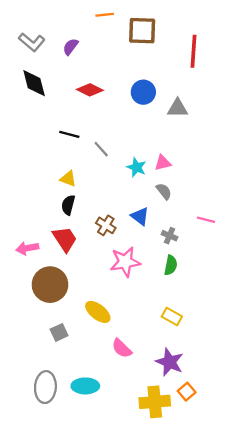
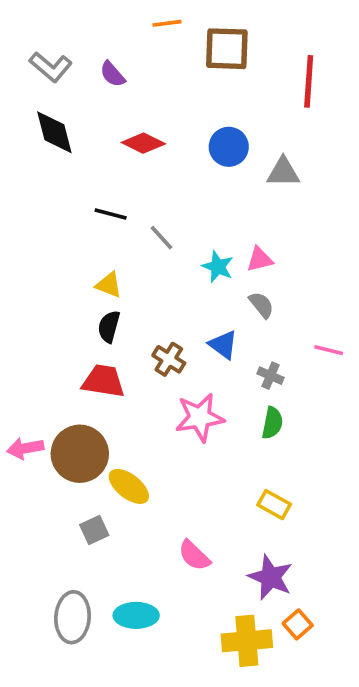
purple semicircle: (70, 47) -> (112, 74), turned -78
red trapezoid: (65, 239) -> (103, 381), turned -48
pink arrow: (27, 248) -> (25, 448), moved
yellow ellipse: (98, 312) -> (129, 486), moved

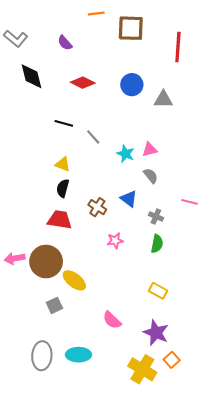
gray L-shape: (51, 67) -> (16, 39), moved
pink star: (200, 417) -> (115, 241), size x0.6
yellow cross: (247, 641) -> (142, 369), turned 36

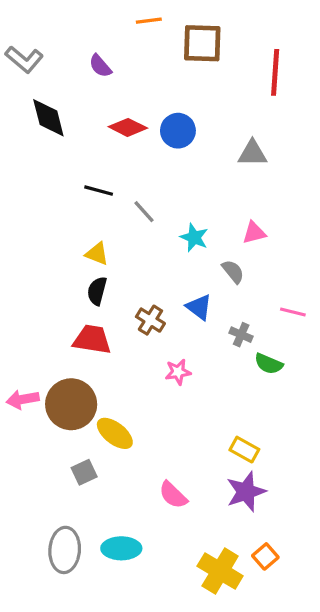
blue circle: (132, 85) -> (178, 131), moved
pink triangle: (150, 150) -> (254, 233), moved
green semicircle: (157, 244) -> (269, 364), moved, turned 102
purple star: (156, 333) -> (246, 492), moved, turned 30

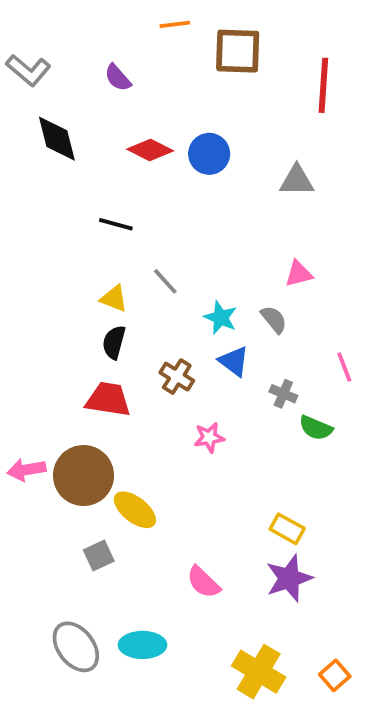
gray line: (144, 212) -> (165, 281), moved
cyan star: (194, 238) -> (221, 318), moved
pink line: (293, 312) -> (344, 367), turned 55
gray ellipse: (65, 550) -> (76, 647), turned -42
orange square: (265, 556) -> (335, 675), moved

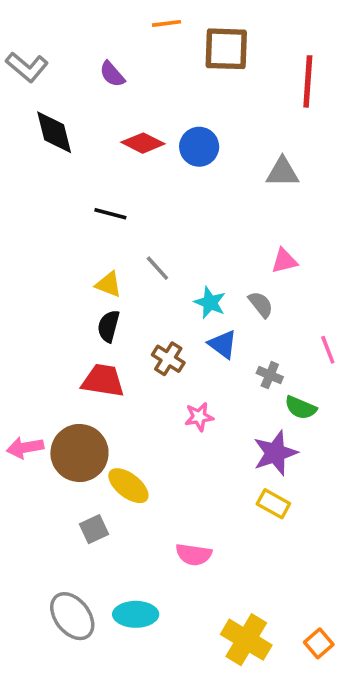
purple star: (289, 578) -> (275, 453), moved
pink semicircle: (203, 582) -> (194, 555), turned -36

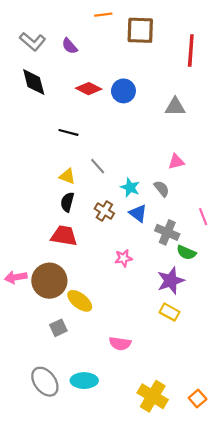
gray L-shape: (27, 67) -> (33, 42), moved
brown cross: (168, 359) -> (104, 211), moved
gray cross: (270, 375) -> (167, 232), size x1.5

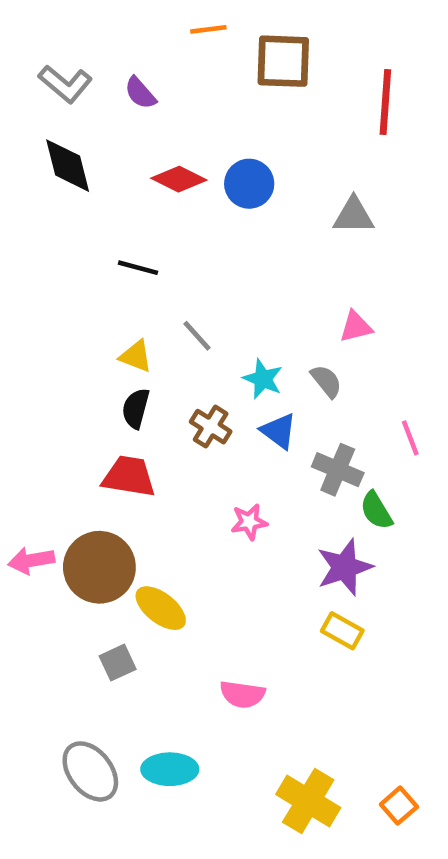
green semicircle: (186, 253) -> (376, 510), turned 36

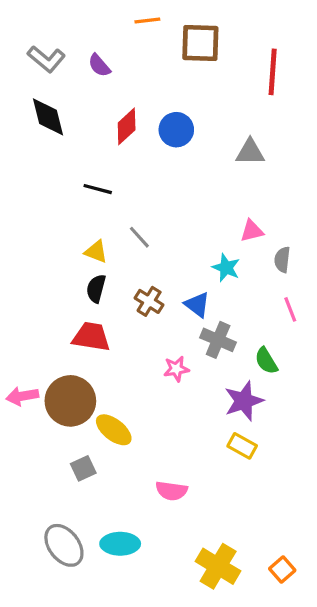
red diamond: (179, 179) -> (127, 126), turned -69
cyan star: (263, 379) -> (226, 268), moved
gray semicircle: (326, 381) -> (282, 260), moved, turned -135
gray cross: (338, 470) -> (218, 340), moved

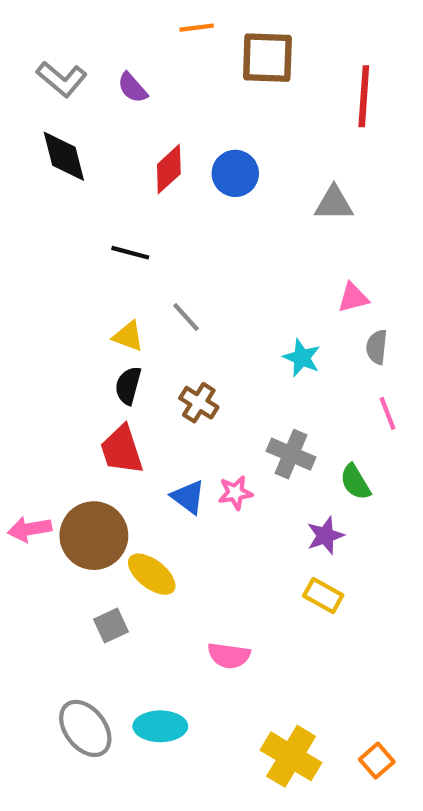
pink triangle: (252, 231) -> (353, 298), moved
blue triangle: (197, 305) -> (188, 497), moved
red trapezoid: (91, 337) -> (122, 450), turned -117
purple star: (244, 401) -> (325, 536), size x0.7

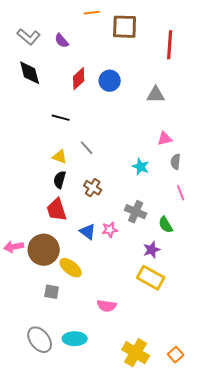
yellow rectangle: (323, 596) -> (151, 278), size x1.5
gray square: (111, 626) -> (52, 292), turned 35

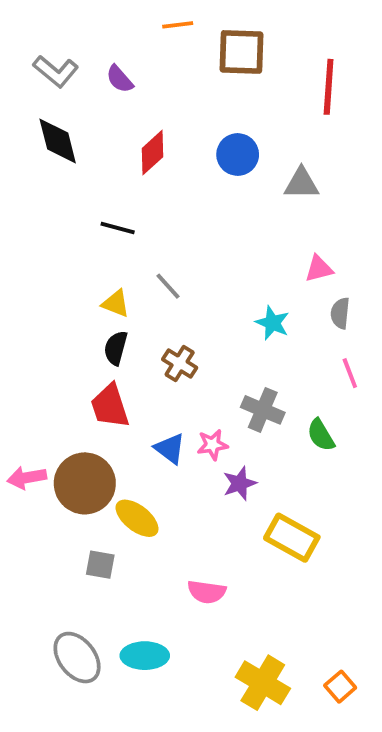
blue circle: (110, 81) -> (238, 155), moved
purple star: (152, 250) -> (240, 483), moved

